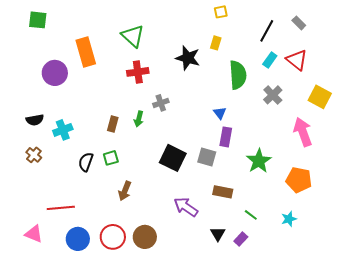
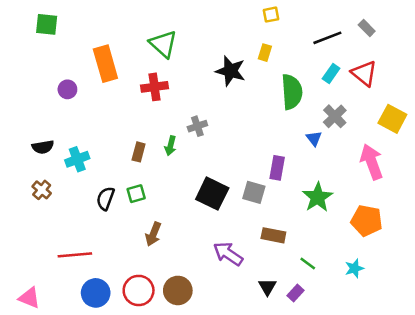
black line: (267, 31) -> (327, 38), turned 40
red cross: (138, 72) -> (155, 87), moved
purple circle: (55, 73) -> (67, 89), size x0.6
blue triangle: (220, 113) -> (314, 138), moved
pink triangle: (34, 234) -> (29, 298), moved

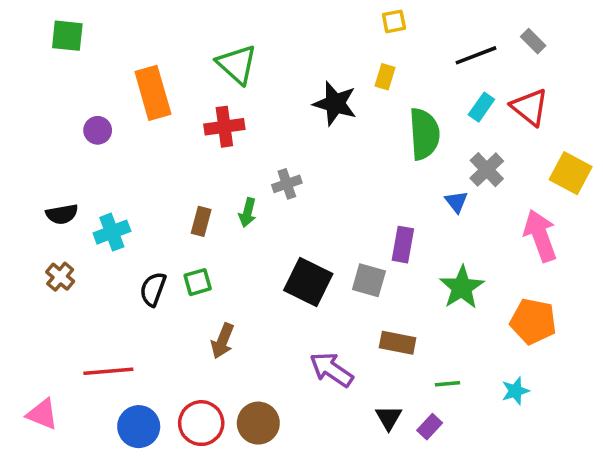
green line: (308, 263) -> (447, 384), turned -42
pink triangle: (29, 298) -> (42, 414), moved

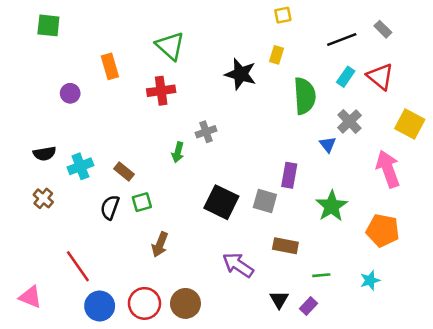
orange rectangle: (153, 93) -> (110, 66), size x0.7
brown rectangle: (201, 221) -> (124, 171), moved, turned -66
red line: (108, 371) -> (78, 266), turned 60

